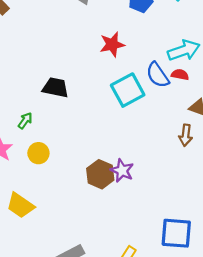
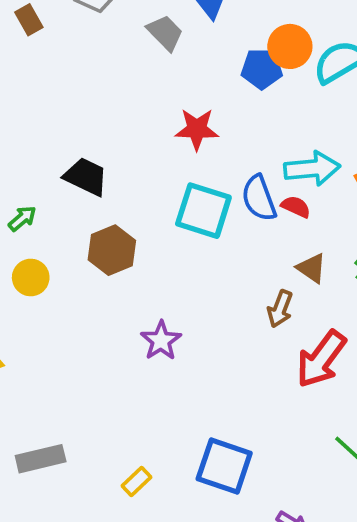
cyan square: (128, 90) -> (203, 211), turned 32
brown hexagon: (100, 174) -> (112, 250), moved

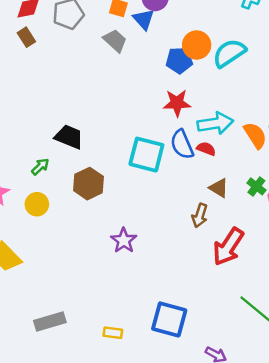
red star: (197, 129) -> (177, 103), moved
green arrow: (22, 219) -> (40, 167), moved
yellow rectangle: (136, 481) -> (113, 333), turned 54

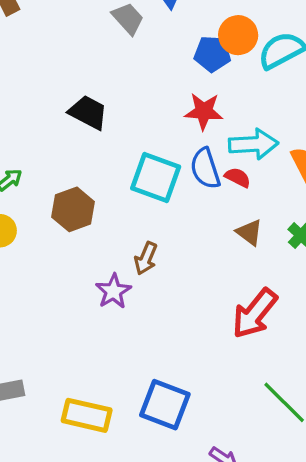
black trapezoid: (69, 137) -> (88, 112), moved
brown arrow: (200, 216) -> (146, 258), moved
yellow rectangle: (113, 333) -> (87, 415), size x1.8

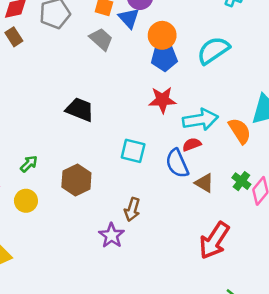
orange circle: (238, 35) -> (162, 35), moved
blue semicircle: (205, 168) -> (177, 163), moved
red semicircle: (238, 177) -> (192, 144), turned -42
cyan square: (156, 178) -> (133, 151), size x0.7

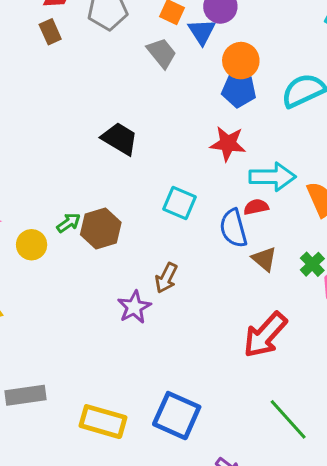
green arrow: (29, 164) -> (69, 223), moved

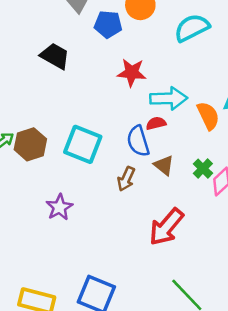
blue pentagon: (239, 90) -> (108, 24), moved
black trapezoid: (120, 139) -> (55, 56), moved
cyan square: (179, 203) -> (83, 144), moved, size x1.4
brown arrow: (166, 278) -> (126, 179), moved

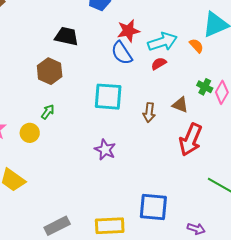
orange semicircle: (208, 116) -> (196, 46), size x0.7
blue semicircle: (138, 141) -> (122, 53), moved
brown hexagon: (30, 144) -> (50, 71), moved
brown triangle: (164, 165) -> (180, 105), moved

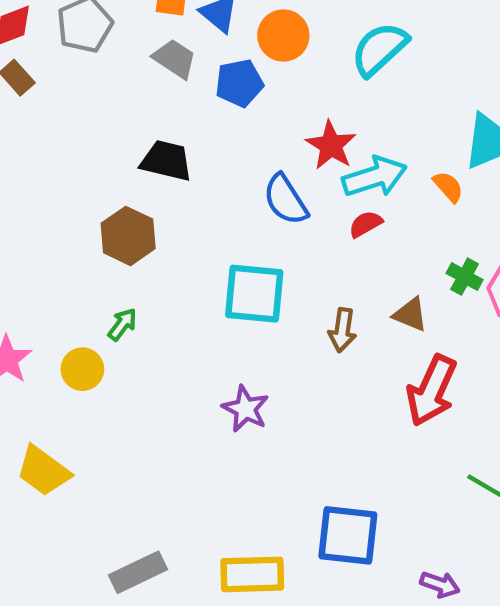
red star: (128, 31) -> (331, 145), moved, turned -30

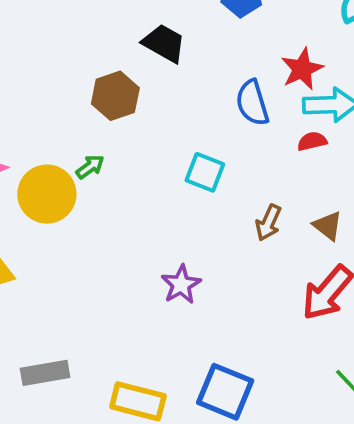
cyan square: (254, 294) -> (205, 172), size x0.7
yellow circle: (82, 369) -> (47, 194), size x1.6
purple star: (245, 409) -> (181, 285), moved

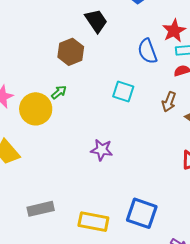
black trapezoid: (164, 43) -> (96, 21), turned 30
brown arrow: (268, 223) -> (169, 102), moved
purple star: (181, 285) -> (102, 150), moved, turned -30

